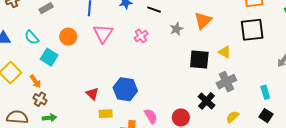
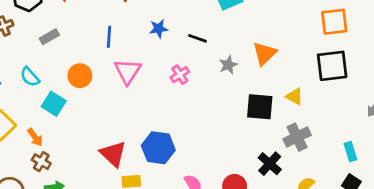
red triangle: (92, 94) -> (113, 154), size x1.5

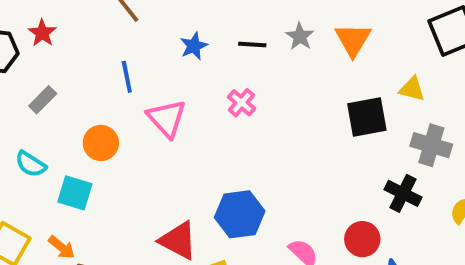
gray star: (228, 65) -> (300, 36), moved
gray cross: (297, 137) -> (431, 145), turned -32

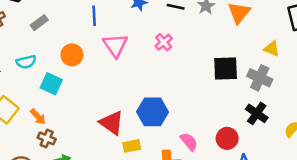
black square: (367, 117) -> (226, 68), moved
gray cross: (431, 145) -> (260, 78), moved
cyan semicircle: (31, 164) -> (26, 62), turned -54

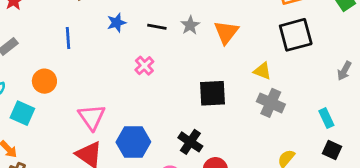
pink triangle: (115, 45) -> (92, 117), moved
gray cross: (260, 78) -> (271, 103), moved
black cross: (257, 113) -> (190, 142), moved

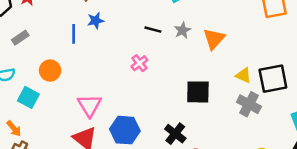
blue star: (117, 23) -> (96, 21), moved
black square: (296, 35) -> (273, 79), moved

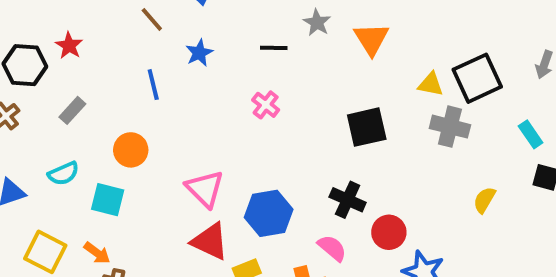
blue star: (96, 21) -> (199, 53), moved
gray star: (182, 30) -> (317, 23), moved

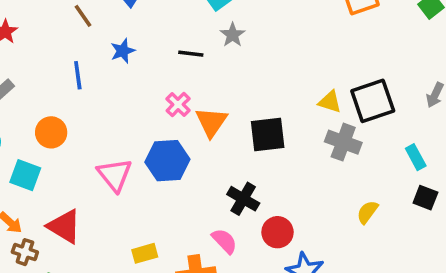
orange triangle: (371, 39) -> (211, 122), moved
blue hexagon: (269, 213) -> (167, 161), moved
red triangle: (210, 241) -> (64, 226), moved

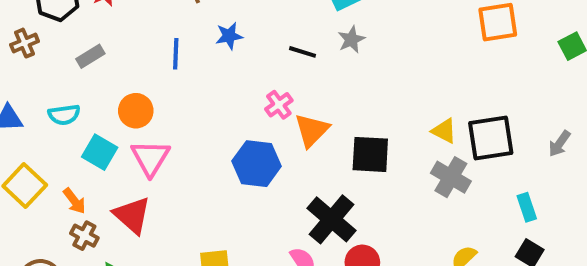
pink triangle: (115, 175) -> (150, 158), moved
black cross: (243, 199) -> (332, 219), size x1.4

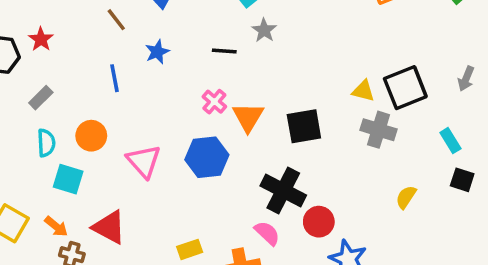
cyan semicircle: (64, 115) -> (46, 143), moved, turned -72
pink triangle: (150, 158) -> (144, 161), moved

